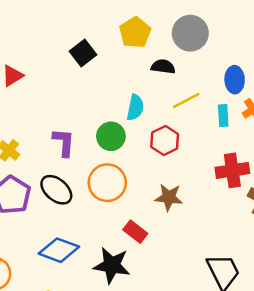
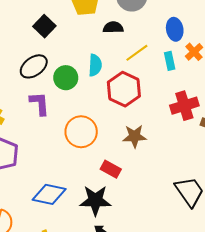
green circle: (111, 136) -> (66, 78), moved
red hexagon: (165, 141) -> (124, 89), size x1.4
black ellipse: (56, 190) -> (34, 66), moved, turned -68

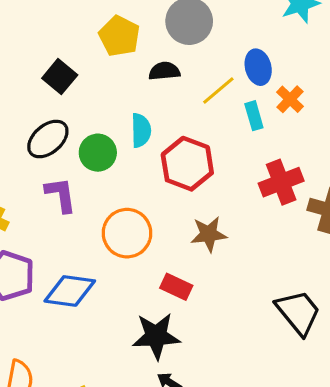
yellow line: (137, 53) -> (218, 90), moved
blue diamond: (49, 194) -> (70, 291), moved

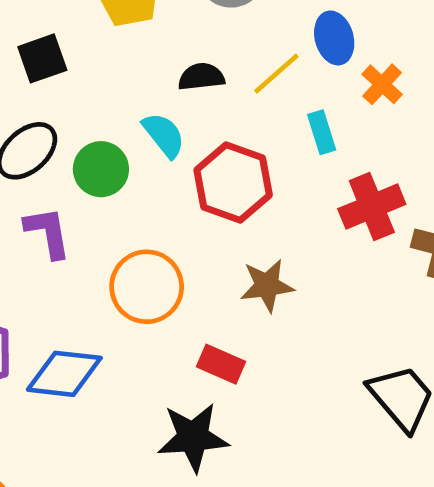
black semicircle: (164, 71) -> (201, 77), moved
black square: (60, 77) -> (42, 58), turned 32
cyan rectangle: (254, 116) -> (322, 132), moved
cyan semicircle: (141, 130) -> (164, 135), turned -36

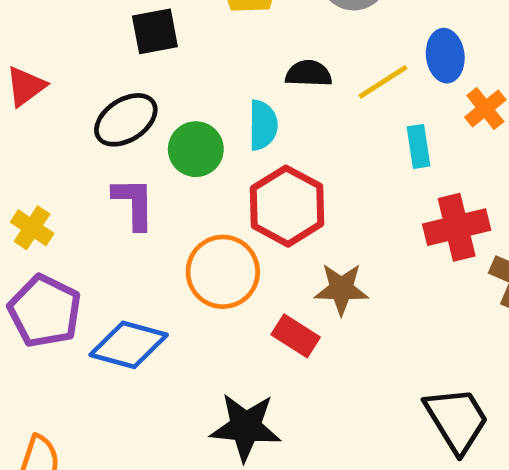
cyan semicircle: (164, 135) -> (263, 125), turned 30
red hexagon: (233, 182) -> (287, 206), moved
red rectangle: (221, 364) -> (296, 336), moved

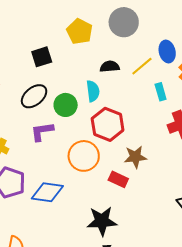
purple L-shape: (134, 203) -> (42, 131), turned -90

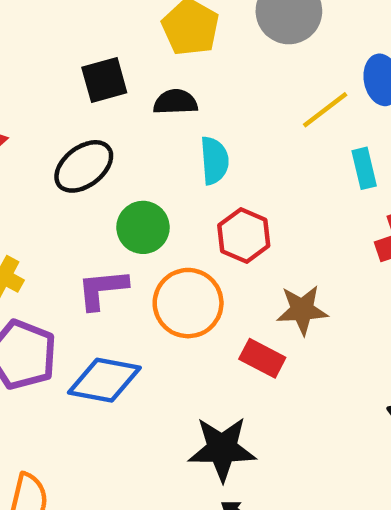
black semicircle: (110, 67) -> (175, 102), moved
green circle: (66, 105) -> (143, 227), moved
red hexagon: (108, 124) -> (244, 235), size x0.7
purple L-shape: (42, 131) -> (102, 289), moved

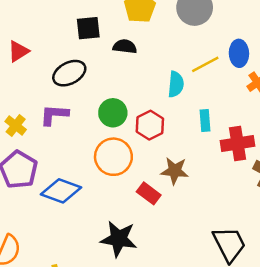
cyan semicircle: (214, 161) -> (176, 84), moved
cyan rectangle: (364, 168) -> (205, 120), moved
green circle: (143, 227) -> (113, 113), moved
purple L-shape: (102, 289) -> (54, 115), moved

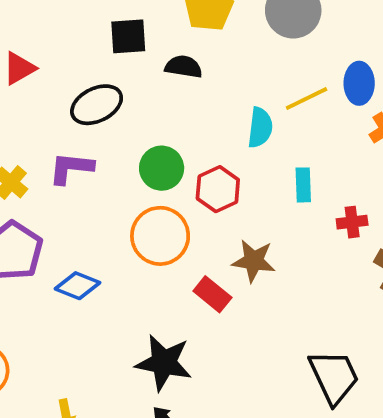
red cross: (238, 143) -> (352, 222), size x0.6
blue diamond: (61, 191) -> (78, 286), size x0.7

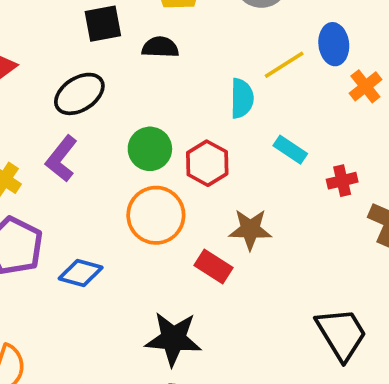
purple L-shape: (71, 168) -> (61, 159), turned -51
cyan rectangle: (303, 185) -> (290, 150), turned -48

